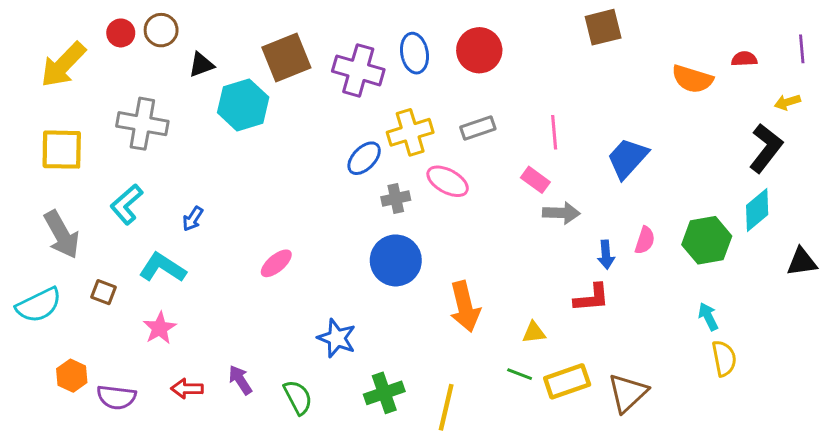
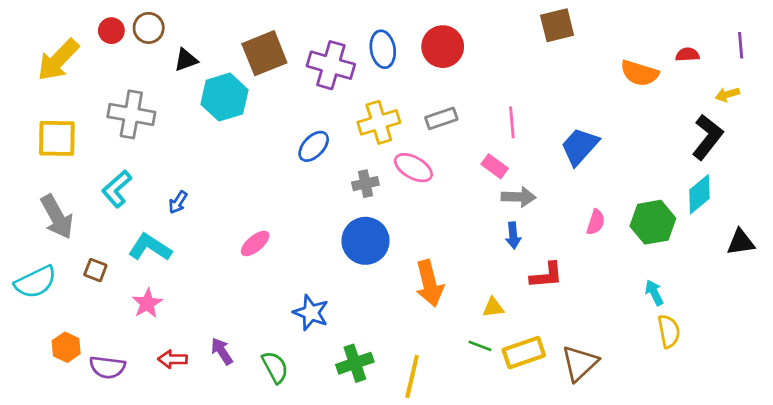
blue ellipse: (364, 158) -> (314, 146), moved
blue arrow: (606, 255) -> (513, 235), moved

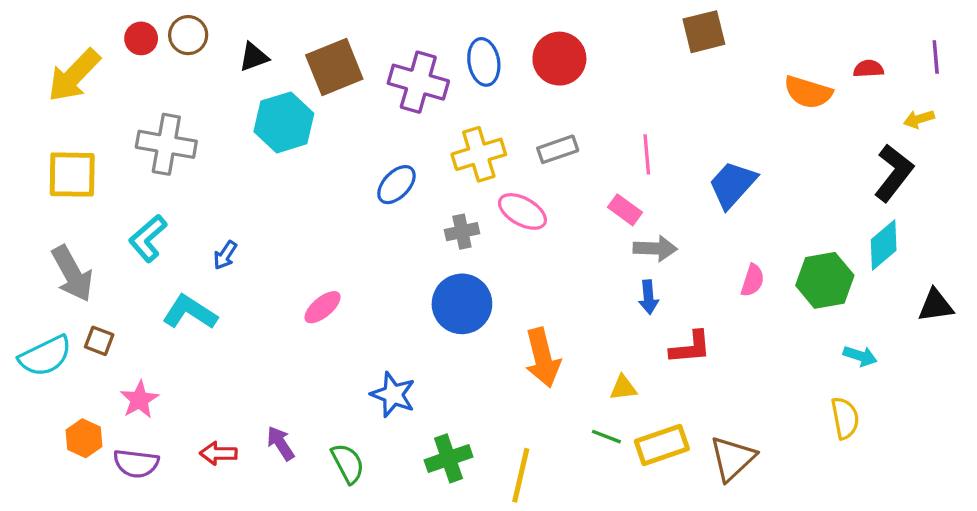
black triangle: (186, 60) -> (254, 57), moved
brown square: (95, 270) -> (99, 341), moved
cyan arrow: (654, 293) -> (860, 356), moved, turned 135
pink star: (147, 303) -> (139, 400), moved

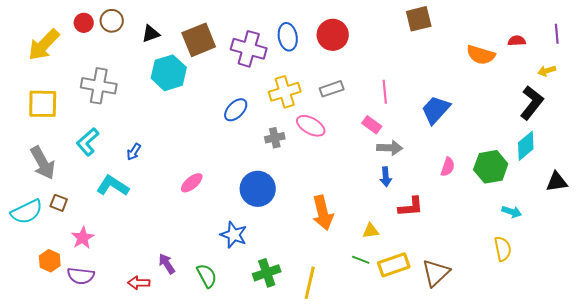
blue circle: (462, 304) -> (258, 189), moved
red arrow: (218, 453) -> (139, 283), moved

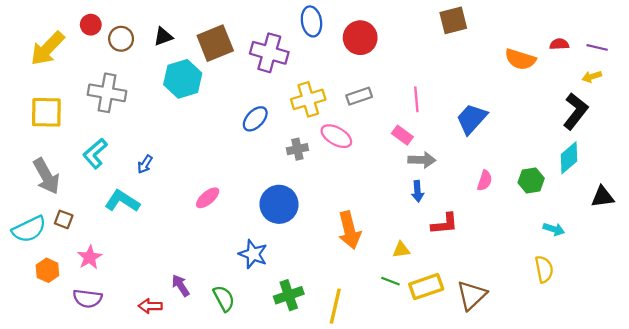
brown circle: (112, 21) -> (121, 39), moved
purple line: (557, 34) -> (597, 47), moved, turned -72
blue ellipse: (288, 37) -> (311, 21), moved
green hexagon: (491, 167) -> (531, 181), size x0.7
orange hexagon: (50, 261) -> (47, 270), moved

